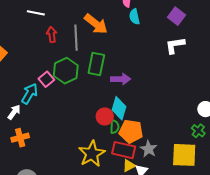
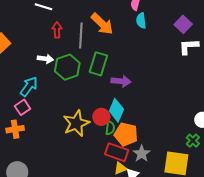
white L-shape: (175, 45) -> (189, 47), moved
pink square: (46, 79) -> (22, 107), moved
white arrow: (14, 112) -> (45, 59), moved, turned 56
yellow star: (92, 154) -> (76, 123), moved

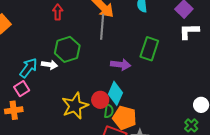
gray line: (81, 35) -> (102, 27), moved
white arrow: (45, 59) -> (50, 65), moved
green rectangle: (98, 64) -> (149, 49), moved

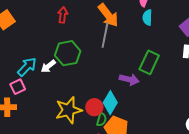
white arrow: (50, 65) -> (48, 66), turned 126
purple arrow: (121, 65) -> (129, 79), moved

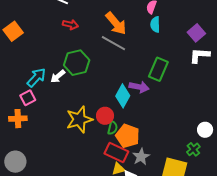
red arrow: (63, 15) -> (70, 25), turned 98
gray line: (105, 35) -> (113, 43), turned -70
cyan diamond: (110, 103) -> (123, 96), moved

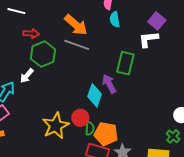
white L-shape: (200, 55) -> (148, 39), moved
green hexagon: (77, 63) -> (43, 54), moved
white arrow: (58, 76) -> (27, 76), moved
purple arrow: (139, 87) -> (109, 84), turned -120

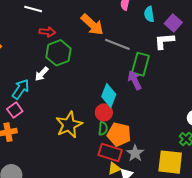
cyan semicircle: (115, 19) -> (149, 14), moved
gray line: (77, 45) -> (117, 44), moved
purple arrow: (109, 84) -> (135, 80), moved
red circle: (80, 118) -> (104, 112), moved

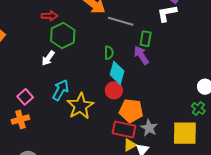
green rectangle: (141, 64) -> (146, 39), size x0.7
cyan arrow: (21, 89) -> (61, 90), moved
green semicircle: (103, 128) -> (109, 53), moved

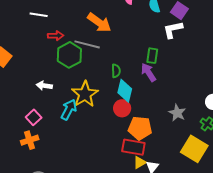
gray line: (121, 21) -> (87, 44), moved
white arrow: (48, 58) -> (44, 86), moved, turned 63
yellow star: (80, 106) -> (85, 94), moved
gray star: (149, 128) -> (177, 113), moved
yellow square: (185, 133) -> (194, 149), turned 32

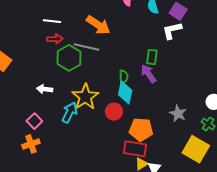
white line: (39, 15) -> (52, 21), moved
green semicircle: (116, 71) -> (124, 77), moved
red circle: (122, 108) -> (114, 112), moved

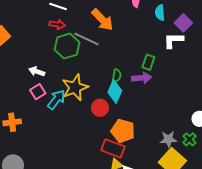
purple arrow: (148, 74) -> (142, 78), turned 108
gray star: (178, 114) -> (168, 139), moved, turned 30
pink square: (34, 121) -> (38, 92), moved

